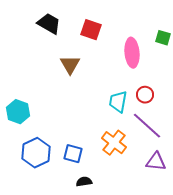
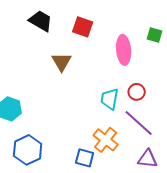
blue square: (73, 154) -> (85, 158), moved

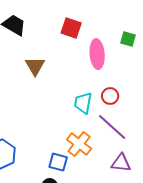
red square: (83, 27) -> (71, 28), moved

